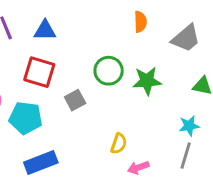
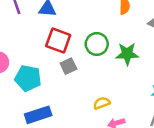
red square: (39, 72) -> (58, 40), moved
yellow semicircle: (119, 144) -> (102, 103), turned -133

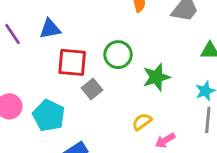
green star: (127, 54) -> (156, 77), moved
cyan pentagon: (28, 78) -> (49, 116), turned 30

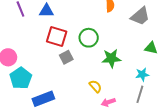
cyan pentagon: (49, 116) -> (21, 78), moved
yellow semicircle: (142, 122) -> (95, 86), turned 72

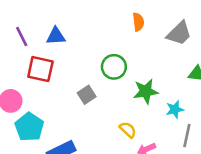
red square: (57, 37) -> (40, 69), moved
cyan star: (142, 74) -> (175, 109), moved

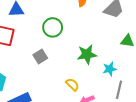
green circle: (114, 67) -> (53, 27), moved

